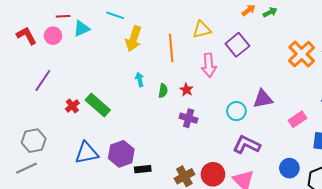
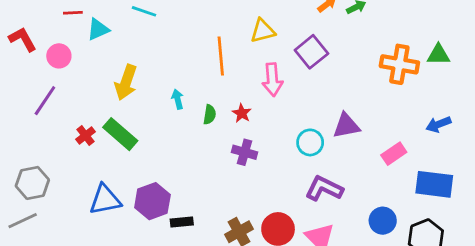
pink circle: (53, 36) -> (59, 56), moved
yellow arrow: (133, 39) -> (126, 82), moved
orange cross: (302, 54) -> (399, 64), turned -36

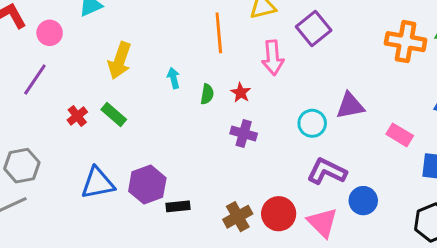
green rectangle: (120, 134) -> (114, 115), size x0.7
pink rectangle: (394, 154) -> (400, 135), turned 65
blue circle: (383, 221) -> (363, 201), moved

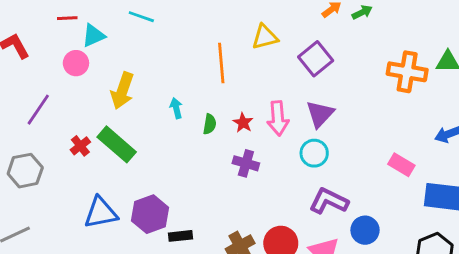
pink circle: (50, 33) -> (76, 63), moved
pink arrow: (273, 58) -> (278, 118), moved
purple triangle: (350, 106) -> (320, 114), moved, turned -36
green rectangle: (114, 115) -> (117, 144), size x1.5
gray hexagon: (22, 166) -> (25, 171), moved

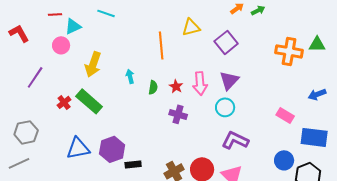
gray hexagon: (25, 171) -> (26, 132), moved
blue circle: (365, 230) -> (284, 160), moved

